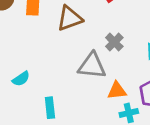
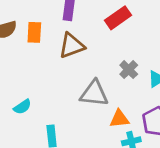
gray cross: (114, 42) -> (129, 70), moved

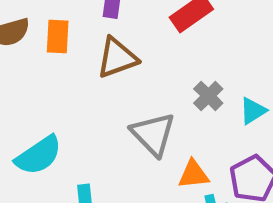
gray triangle: (94, 93) -> (153, 134), turned 40
cyan semicircle: (22, 107) -> (39, 155), size x1.6

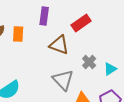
brown triangle: (117, 58) -> (59, 45), moved, turned 40

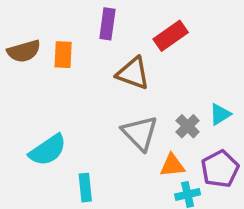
gray cross: (89, 62) -> (188, 126), moved

